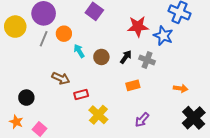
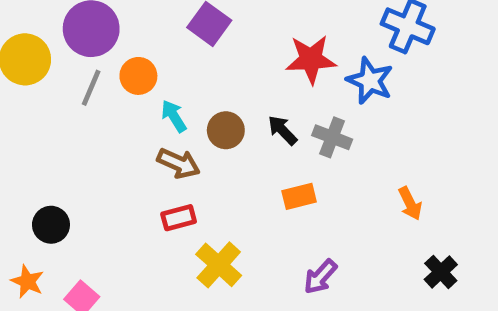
black arrow: (126, 57) -> (282, 130), turned -80
brown arrow: (61, 78) -> (179, 163), moved
orange arrow: (181, 88) -> (410, 203), turned 56
black cross: (194, 118) -> (441, 272), size x0.6

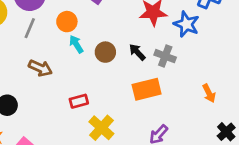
orange circle: (138, 76) -> (67, 22), moved
brown arrow: (179, 163) -> (40, 68), moved
orange rectangle: (299, 196) -> (147, 89), size x1.5

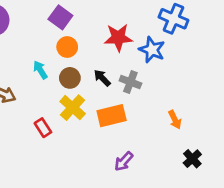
orange circle: (67, 22) -> (67, 47), moved
red rectangle: (79, 101) -> (43, 128), turned 72
yellow cross: (101, 128) -> (73, 108), moved

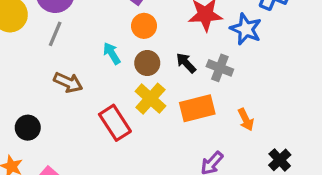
orange arrow: (175, 120) -> (246, 120), moved
red rectangle: (43, 128) -> (115, 123), size x1.5
black cross: (192, 159) -> (280, 160), moved

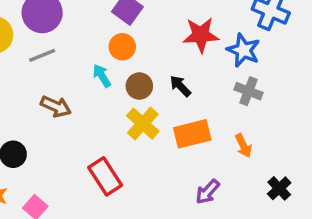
orange circle: (144, 26) -> (122, 47), moved
gray line: (55, 34) -> (42, 55), turned 45
gray cross: (220, 68) -> (249, 91), moved
red rectangle: (115, 123) -> (105, 176), moved

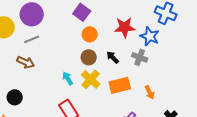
orange circle: (122, 47) -> (90, 34), moved
cyan arrow: (102, 76) -> (68, 78), moved
gray cross: (249, 91) -> (140, 57), moved
brown arrow: (56, 106) -> (26, 62), moved

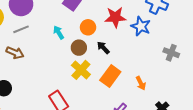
orange circle: (90, 34) -> (88, 27), moved
gray cross: (140, 57) -> (171, 53), moved
cyan arrow: (68, 78) -> (59, 32), moved
orange rectangle: (120, 85) -> (110, 76), turned -40

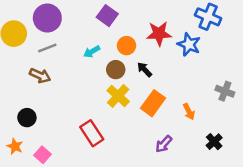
cyan arrow: (59, 32) -> (92, 52), turned -88
gray cross: (171, 53) -> (225, 91), moved

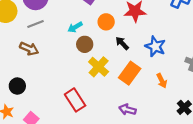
blue star: (189, 44) -> (155, 46), moved
brown circle: (116, 70) -> (85, 44), moved
purple arrow: (164, 144) -> (127, 110), moved, turned 63

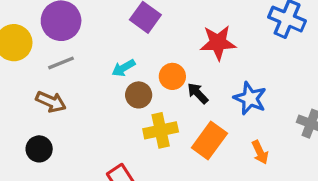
orange circle: (106, 22) -> (172, 76), moved
yellow cross: (99, 67) -> (161, 130), turned 36
black circle: (17, 86) -> (39, 149), moved

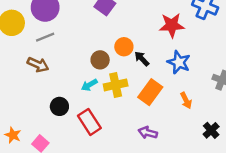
red star: (218, 43) -> (172, 25), moved
cyan arrow: (123, 68) -> (89, 85), moved
black circle: (39, 149) -> (59, 106), moved

